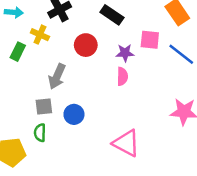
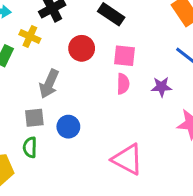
pink square: (150, 40) -> (125, 56), moved
purple star: (125, 53) -> (161, 87), moved

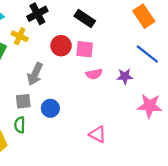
pink square: (125, 56) -> (85, 49), moved
pink semicircle: (123, 84) -> (94, 74), turned 77
pink triangle: (127, 159) -> (98, 134), size x0.7

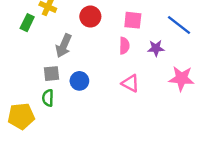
pink square: (85, 49) -> (133, 20), moved
pink semicircle: (94, 74) -> (124, 46), turned -77
pink triangle: (98, 134) -> (130, 83), moved

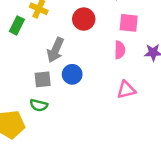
blue circle: (79, 81) -> (72, 74), moved
pink triangle: (130, 83) -> (126, 90), turned -42
green semicircle: (48, 98) -> (39, 105), turned -77

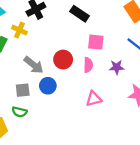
red circle: (84, 19) -> (63, 60), moved
gray arrow: (55, 50) -> (34, 65), turned -75

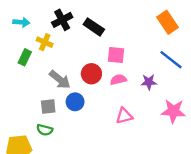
black rectangle: (79, 14) -> (94, 27), moved
pink square: (96, 42) -> (116, 55), moved
pink semicircle: (88, 65) -> (118, 80), turned -104

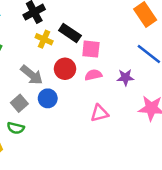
black rectangle: (94, 27) -> (70, 33), moved
yellow cross: (45, 42) -> (44, 39), moved
gray square: (48, 107) -> (19, 103), turned -35

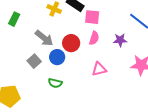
red circle: (65, 69) -> (71, 43), moved
pink semicircle: (93, 75) -> (94, 38), turned 120
green semicircle: (16, 128) -> (55, 83), moved

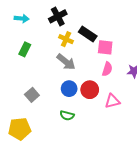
gray arrow: (44, 38) -> (66, 62), moved
red circle: (71, 43) -> (90, 90), moved
gray square: (34, 61) -> (32, 95), moved

